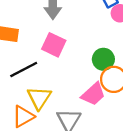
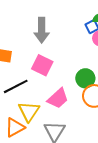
pink trapezoid: (93, 94) -> (58, 98), moved

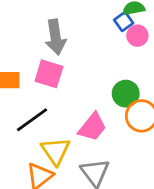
pink square: (42, 65) -> (49, 74), moved

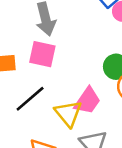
yellow triangle: (56, 151) -> (68, 113), moved

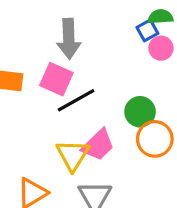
black line: (30, 99) -> (76, 100), moved

